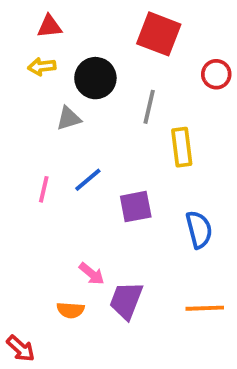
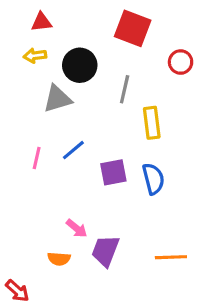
gray triangle: (69, 118) -> (57, 99), size x1.4
blue semicircle: (199, 230) -> (153, 179), moved

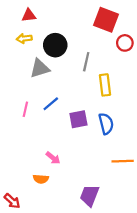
red square: (133, 28) -> (106, 20), moved
purple trapezoid: (105, 251) -> (89, 195), moved
orange line: (171, 257) -> (123, 161), moved

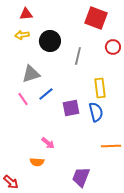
red circle: (125, 43) -> (113, 47), moved
gray triangle: (40, 68) -> (31, 74), moved
yellow rectangle: (105, 85) -> (100, 88), moved
pink line: (25, 109) -> (23, 99), turned -48

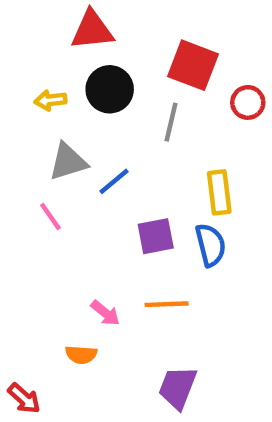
red triangle: (26, 14) -> (92, 30), moved, size x1.5
red square: (96, 18) -> (193, 65), moved
yellow arrow: (22, 35) -> (50, 100), moved
blue line: (46, 94) -> (114, 181), moved
orange line: (111, 146) -> (167, 304), moved

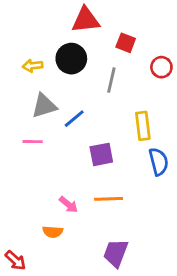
red triangle: (92, 30) -> (86, 20), moved
red square: (193, 65) -> (126, 43), size x0.6
pink line: (50, 216) -> (33, 142), turned -54
blue semicircle: (211, 245) -> (159, 162), moved

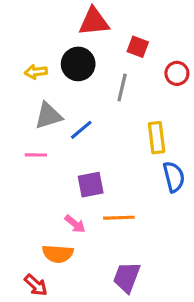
purple square: (101, 154) -> (91, 185), moved
orange semicircle: (53, 232) -> (58, 254), size x1.4
red arrow: (15, 260) -> (36, 285), moved

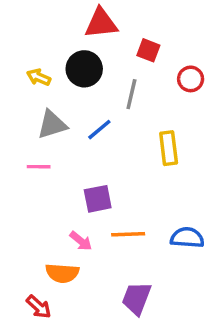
yellow arrow: (36, 72) -> (39, 77), turned 30
blue line: (81, 130) -> (99, 130), moved
blue semicircle: (174, 177) -> (187, 238), moved, turned -72

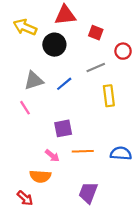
yellow arrow: (39, 77) -> (25, 27), moved, size x1.5
gray line: (131, 94) -> (96, 67), moved, turned 54
pink line: (39, 167) -> (25, 108), turned 56

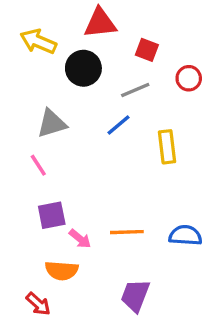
gray line: (96, 67) -> (135, 90), moved
blue line: (64, 84) -> (119, 125), moved
purple square: (63, 128) -> (52, 215), moved

